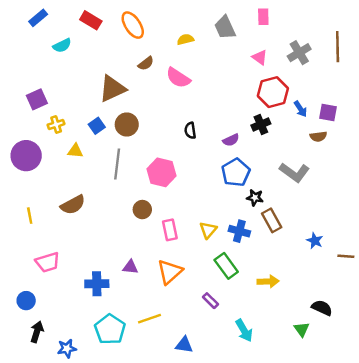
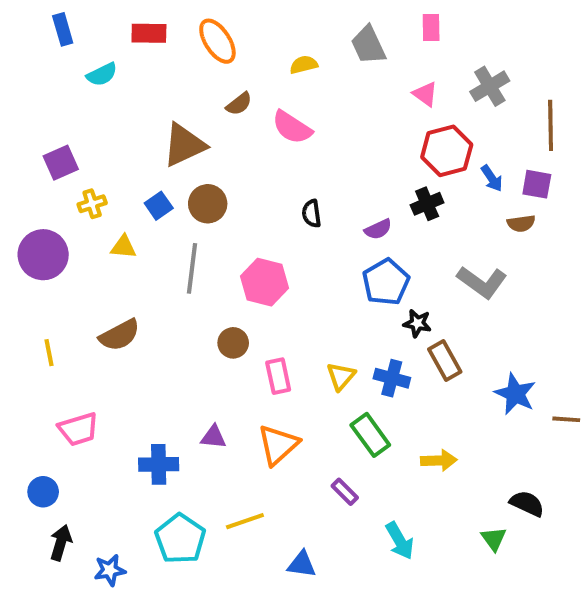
blue rectangle: (38, 18) -> (63, 29), turned -66
red rectangle: (91, 20) -> (149, 33), turned -30
brown line: (338, 47) -> (551, 125), moved
blue star: (315, 241) -> (515, 394), size x1.5

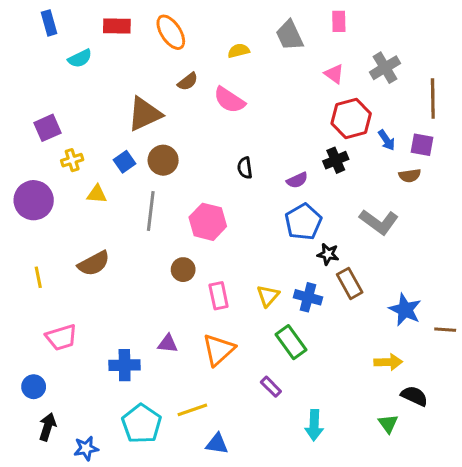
yellow arrow: (439, 460) -> (388, 362), moved
cyan arrow: (400, 541) -> (314, 425), turned 32
blue triangle: (302, 564) -> (217, 444), moved

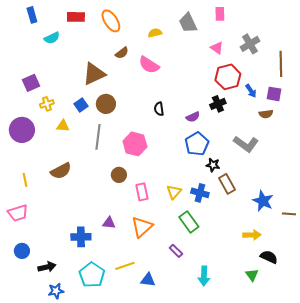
pink trapezoid: (61, 337) -> (18, 213), moved
black arrow: (47, 427) -> (47, 267), moved, turned 60
blue triangle: (217, 444) -> (148, 280), moved

